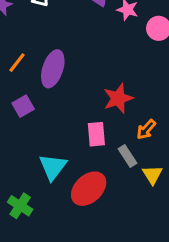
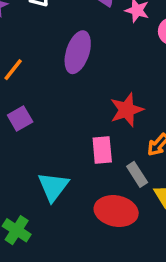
purple ellipse: (53, 69) -> (78, 52), moved
red ellipse: (89, 189) -> (116, 211), moved, turned 54

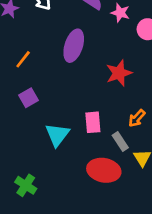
red star: (127, 110) -> (119, 73), moved
cyan triangle: (53, 187) -> (57, 135), moved

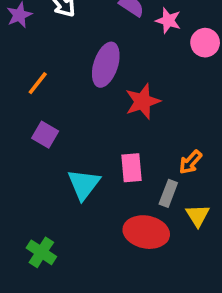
red star: (119, 73) -> (143, 101), moved
purple square: (29, 98) -> (45, 135), turned -30
gray rectangle: (120, 142) -> (168, 193), turned 54

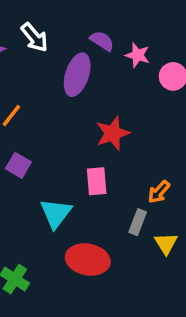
purple ellipse: (106, 65) -> (77, 75), moved
pink rectangle: (132, 168) -> (97, 181), moved
red ellipse: (146, 232) -> (88, 259), moved

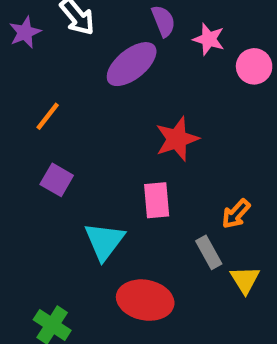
purple semicircle: (102, 41) -> (163, 21), turned 35
purple ellipse: (77, 75) -> (132, 64), turned 33
gray rectangle: (138, 222) -> (209, 252), turned -50

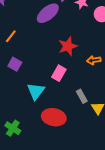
pink rectangle: (157, 200) -> (59, 73), turned 35
orange arrow: (236, 214) -> (94, 60), moved, turned 40

